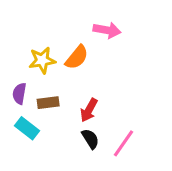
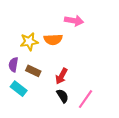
orange semicircle: (77, 57) -> (53, 39), turned 48
brown rectangle: (48, 103) -> (33, 71), turned 32

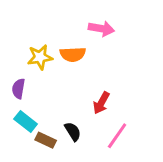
brown rectangle: (33, 71) -> (46, 140), moved
red arrow: (61, 76) -> (101, 103), moved
black semicircle: (63, 96) -> (73, 131), moved

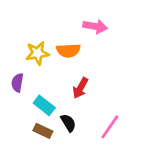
red arrow: (101, 103) -> (80, 88), moved
cyan rectangle: (26, 121) -> (44, 105), moved

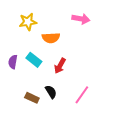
pink arrow: (95, 26) -> (81, 19), moved
yellow star: (38, 53) -> (28, 22), moved
cyan rectangle: (44, 105) -> (34, 60), moved

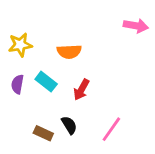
pink arrow: (81, 19) -> (136, 26), moved
yellow star: (28, 22) -> (20, 45), moved

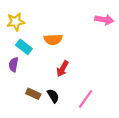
yellow star: (20, 45) -> (16, 22), moved
cyan rectangle: (46, 82) -> (24, 47), moved
brown rectangle: (43, 133) -> (33, 94), moved

